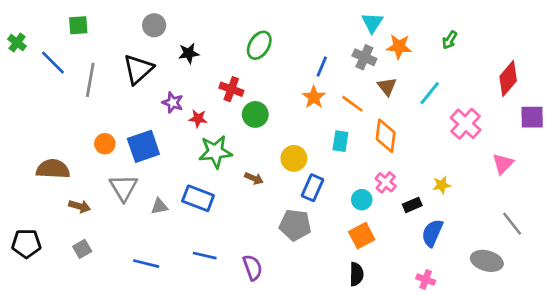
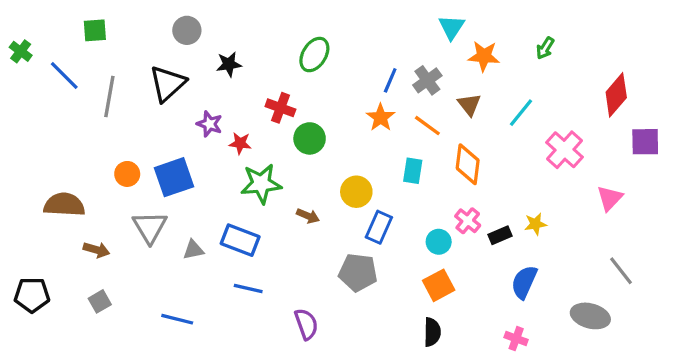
gray cross: (364, 57) -> (427, 80), moved, turned 30
black rectangle: (412, 205) -> (500, 235), moved
blue line: (205, 256) -> (248, 289), moved

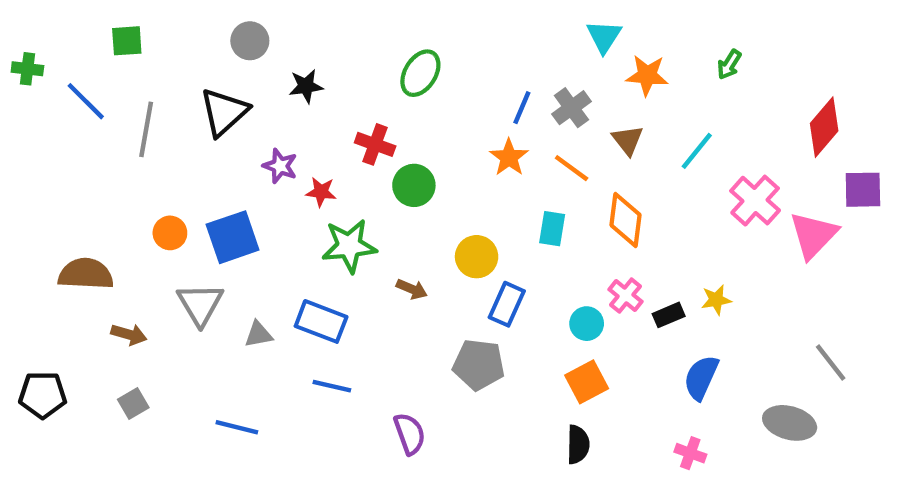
green cross: (21, 51) -> (27, 69), turned -30
pink triangle: (610, 198) -> (813, 235), moved, size x1.4

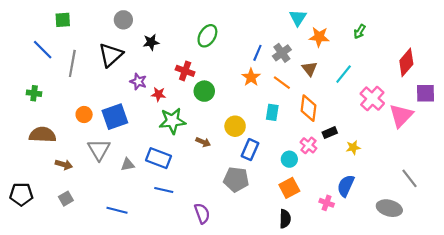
green cross: (27, 69) -> (34, 93), moved
black rectangle: (669, 315) -> (330, 133), moved
pink cross: (690, 453) -> (327, 203), moved

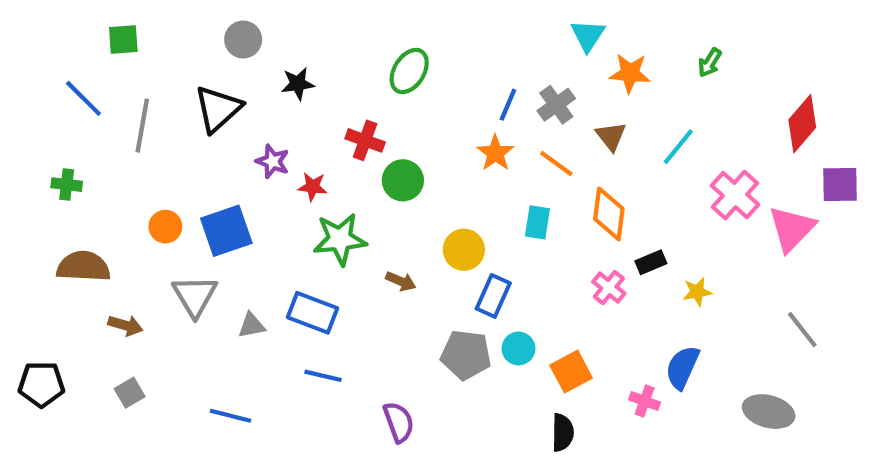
cyan circle: (289, 159) -> (518, 348), moved
gray line: (410, 178) -> (802, 330), moved

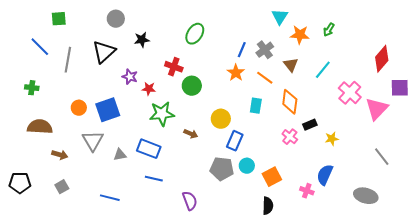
green arrow: (710, 63) -> (329, 30), moved

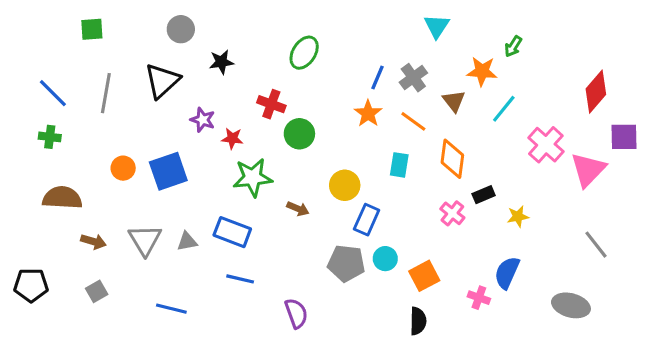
orange star: (300, 35) -> (482, 71), moved
blue line: (40, 47) -> (53, 93), moved
gray triangle: (93, 141) -> (145, 240), moved

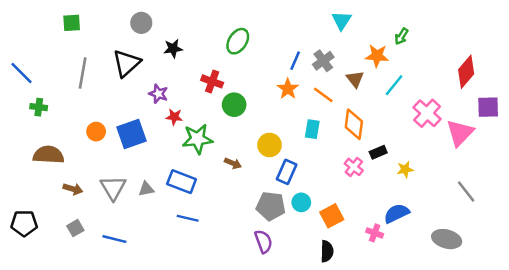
blue line: (53, 93) -> (22, 73), moved
red star: (232, 138) -> (174, 117), moved
blue semicircle: (507, 273) -> (397, 213), turned 40
blue line: (171, 309) -> (114, 239), moved
purple semicircle: (296, 313) -> (263, 241), moved

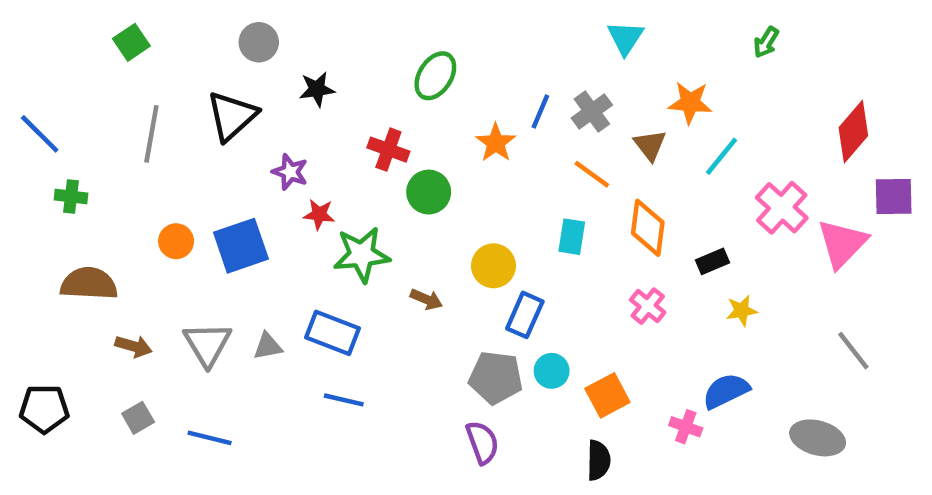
green square: (72, 23) -> (131, 42), turned -30
green arrow: (401, 36) -> (766, 42), moved
orange star: (288, 89) -> (496, 143), moved
black rectangle: (378, 152) -> (713, 261), moved

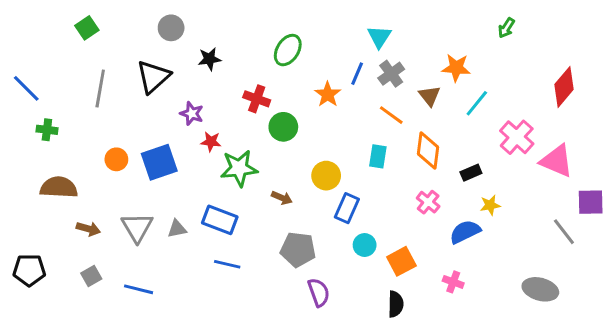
cyan triangle: (625, 38) -> (379, 37), moved
purple square: (894, 196) -> (591, 202), moved
pink triangle: (842, 243) -> (557, 161), turned -51
gray pentagon: (496, 378) -> (298, 249), moved
blue semicircle: (726, 391) -> (465, 232), moved

